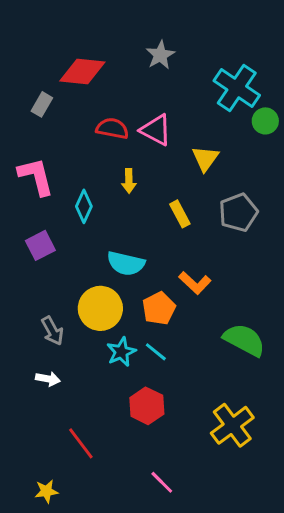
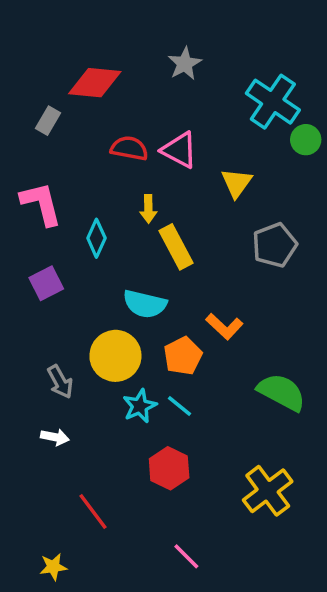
yellow rectangle: (180, 214) -> (176, 247), moved, size x1.4

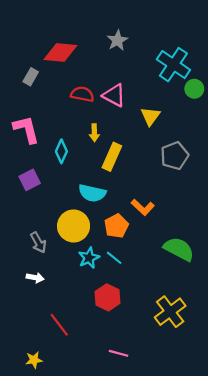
yellow rectangle: (176, 247) -> (112, 157), turned 52
pink line: (186, 556) -> (119, 353), turned -30

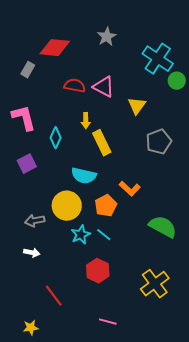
yellow rectangle: (112, 157) -> (102, 143), turned -50
gray arrow: (38, 242) -> (35, 221), turned 108

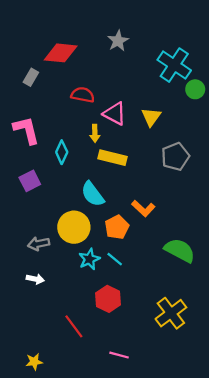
pink triangle: (104, 87) -> (115, 114), moved
yellow rectangle: (102, 143) -> (112, 158), turned -50
cyan semicircle: (84, 176) -> (93, 194), turned 40
red line: (54, 296) -> (74, 326), moved

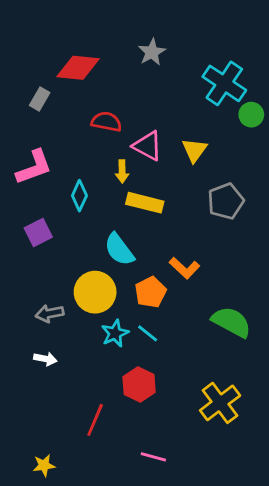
pink L-shape: (26, 130) -> (34, 167), turned 84
red line: (74, 326) -> (95, 420), turned 60

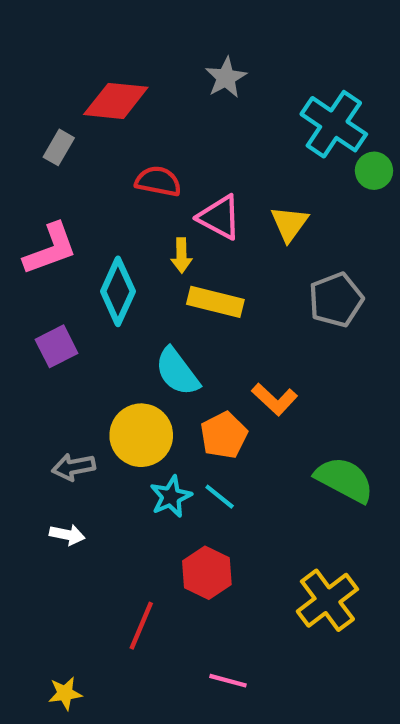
cyan diamond: (79, 196) -> (118, 291), size x1.4

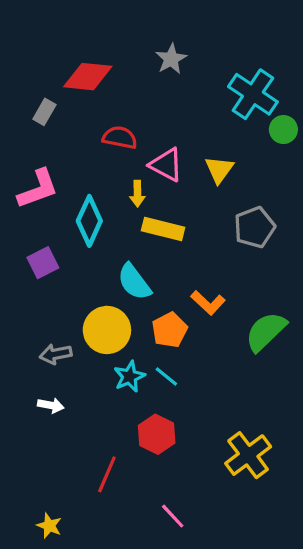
green semicircle: (344, 480) -> (266, 332), moved, turned -72
pink line: (228, 681) -> (173, 516), turned 32
yellow star: (65, 693) -> (49, 526), turned 30

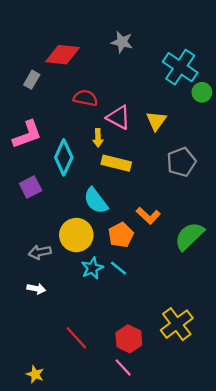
gray star: (171, 59) -> (122, 42), turned -30
red hexagon: (157, 434) -> (129, 339), moved
red line: (107, 474) -> (76, 338), turned -65

